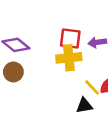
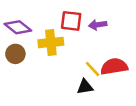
yellow cross: (69, 58) -> (51, 42), moved

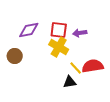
purple diamond: (18, 27) -> (29, 30), moved, turned -50
yellow cross: (51, 42) -> (59, 47), moved, turned 36

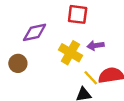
red square: (59, 30) -> (78, 14), moved
purple arrow: (80, 33) -> (96, 45), moved

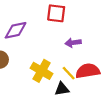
yellow cross: (70, 53) -> (42, 71), moved

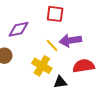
purple arrow: (73, 43) -> (70, 40), size x1.5
yellow line: (69, 73) -> (52, 45), moved

